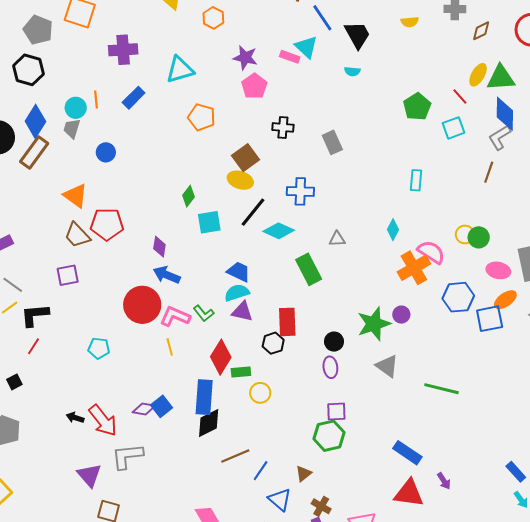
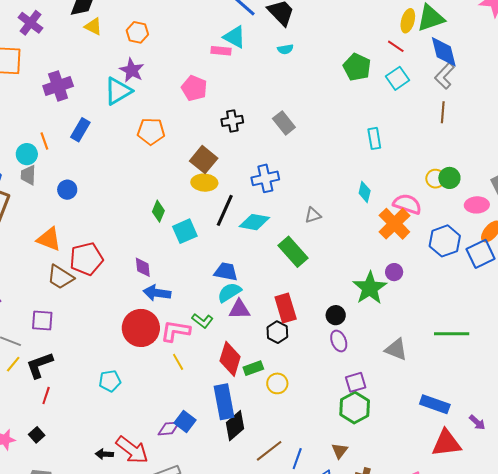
purple star: (245, 58) -> (132, 70), moved, turned 30
purple square: (68, 275) -> (42, 320), moved, turned 30
gray triangle: (387, 366) -> (396, 349), moved

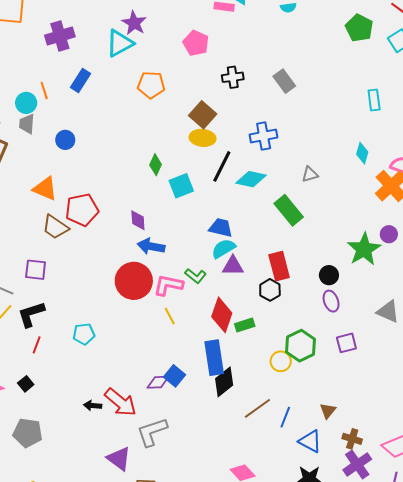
cyan pentagon: (110, 381) -> (84, 334), moved
yellow circle: (277, 383) -> (281, 361), moved
green hexagon: (355, 408) -> (301, 346), moved

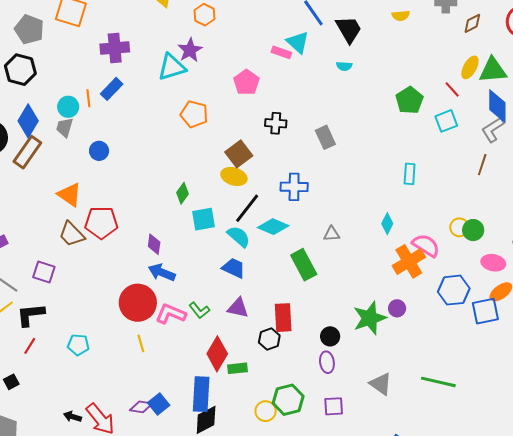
blue rectangle: (81, 80) -> (112, 89), moved
cyan semicircle: (223, 249) -> (239, 236), moved, turned 60
yellow line: (170, 316) -> (141, 343), moved

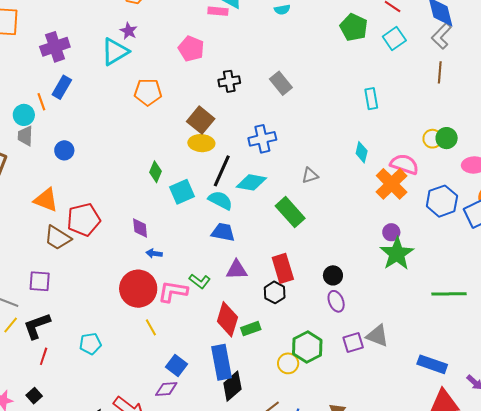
purple star: (190, 50) -> (129, 31), size x0.7
blue arrow: (162, 272) -> (154, 253), size x0.6
green star: (370, 318) -> (397, 254), moved
gray triangle: (381, 384) -> (377, 336), moved
blue square: (159, 404) -> (177, 366), moved

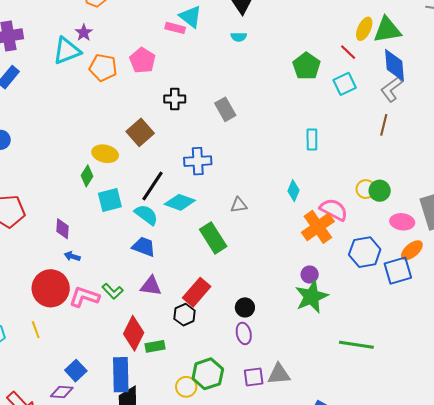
orange pentagon: (148, 92) -> (103, 68), moved
yellow ellipse: (201, 143) -> (105, 154), moved
red rectangle: (283, 268) -> (197, 292), turned 48
yellow line: (151, 327) -> (36, 330), moved
gray triangle: (377, 336) -> (279, 374), turned -35

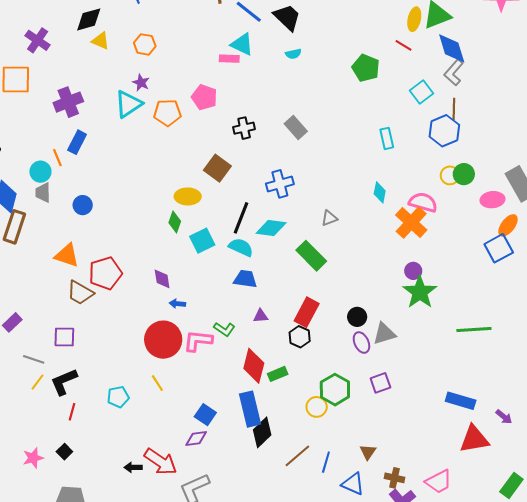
cyan square: (345, 84) -> (422, 92), moved
blue hexagon: (365, 252) -> (444, 131), moved
purple triangle: (151, 286) -> (261, 316), size x0.7
gray triangle: (279, 374) -> (384, 334), moved

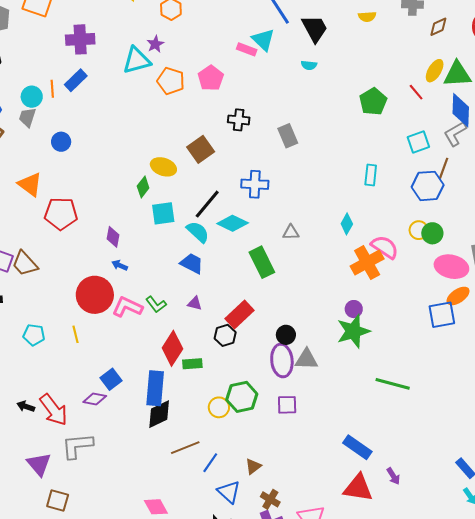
pink ellipse: (492, 200) -> (451, 267), size x1.4
brown trapezoid: (80, 293) -> (25, 264), moved
purple ellipse: (361, 343) -> (282, 361), size x1.5

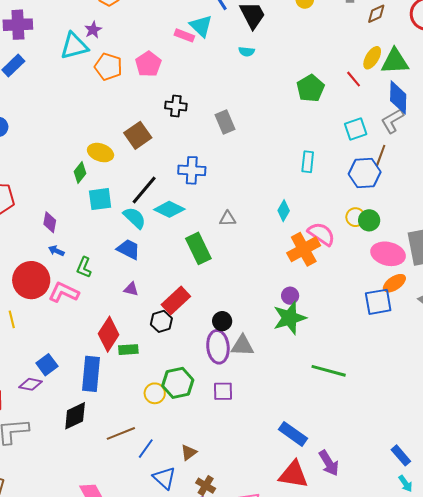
green L-shape: (156, 304) -> (84, 267), moved, turned 60
black diamond: (159, 414) -> (75, 416), moved
purple arrow: (393, 476) -> (329, 463), size x1.5

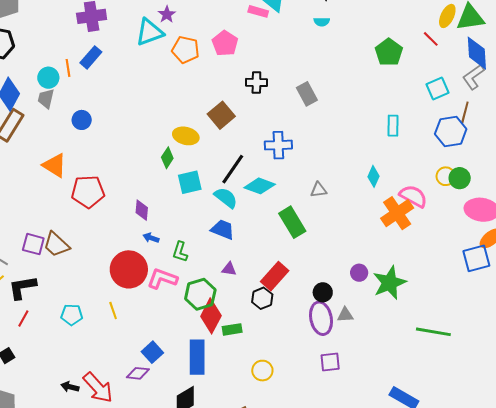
purple circle: (290, 296) -> (359, 273), moved
gray triangle: (242, 346) -> (345, 315), size x0.7
green hexagon: (178, 383) -> (200, 294), moved

